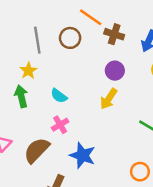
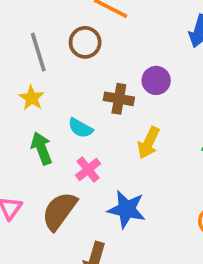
brown cross: (114, 34) -> (119, 99), moved
green arrow: (21, 96) -> (42, 148), moved
yellow arrow: (109, 99) -> (148, 143), moved

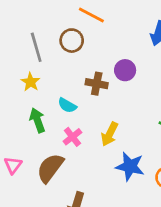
yellow arrow: (148, 143) -> (110, 134), moved
blue star: (127, 209) -> (130, 166), moved

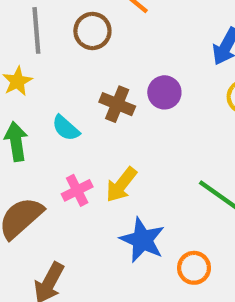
pink cross: (72, 137) -> (77, 190), moved

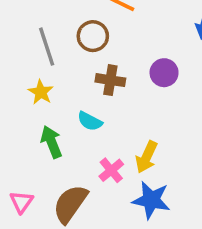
brown cross: (117, 104) -> (110, 80), moved
blue star: (142, 240) -> (151, 200), moved

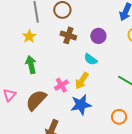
cyan semicircle: (90, 121) -> (91, 59), moved
blue star: (151, 200) -> (81, 105), turned -30

